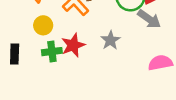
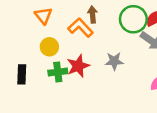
gray star: (110, 40) -> (114, 61), turned 30

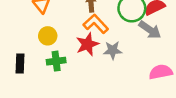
orange L-shape: (81, 28) -> (96, 24), moved
red star: (78, 66) -> (87, 44), moved

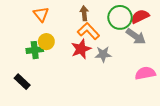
green cross: (56, 61) -> (35, 50), moved
black rectangle: (20, 64) -> (22, 82), moved, turned -49

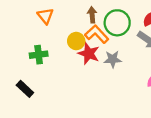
green circle: (120, 17) -> (117, 23), moved
yellow circle: (46, 42) -> (76, 41), moved
red star: (81, 49) -> (89, 54), turned -30

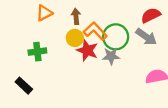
brown arrow: (92, 15) -> (76, 16), moved
orange triangle: (45, 16) -> (44, 13), turned 42
green circle: (117, 23) -> (116, 37), moved

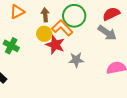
green circle: (116, 37) -> (74, 16), moved
green cross: (37, 52) -> (11, 46), turned 35
gray star: (111, 56) -> (76, 60), moved

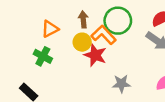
orange triangle: (17, 12) -> (50, 29), moved
gray star: (76, 60) -> (121, 84), moved

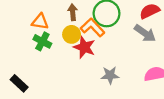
orange triangle: (50, 29) -> (40, 22), turned 36
green cross: (43, 56) -> (42, 41), moved

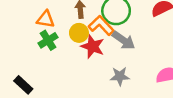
gray arrow: (145, 33) -> (123, 40), moved
green cross: (42, 41) -> (48, 40), turned 30

